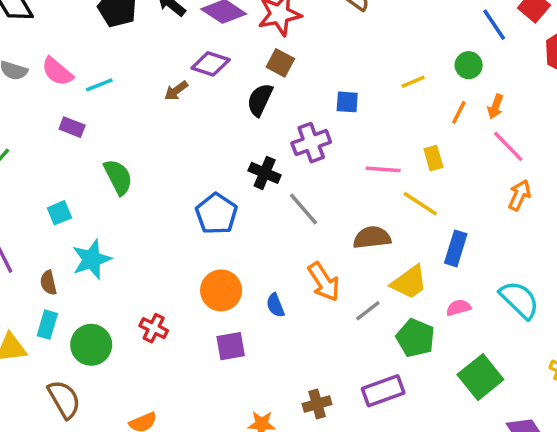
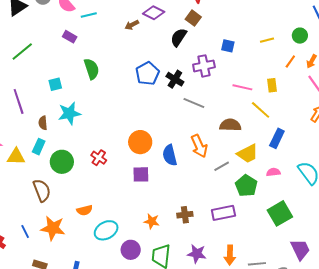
gray line: (303, 209) -> (194, 103), turned -35
blue pentagon: (216, 214) -> (147, 73), moved
blue semicircle: (275, 305) -> (170, 155), size x1.5

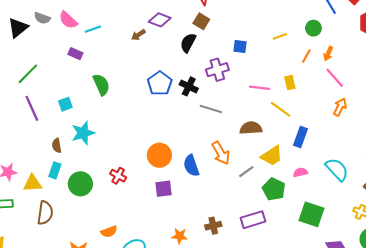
purple line: (19, 101) -> (32, 108), moved
brown semicircle: (42, 190) -> (45, 213), moved, turned 35
green square: (280, 213) -> (311, 214), turned -35

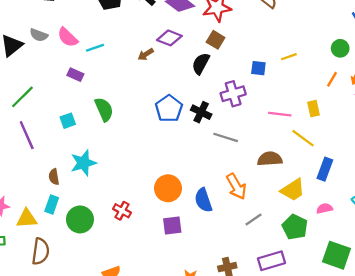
yellow line: (280, 36) -> (289, 57), moved
cyan square: (65, 104) -> (68, 121), moved
gray line: (246, 172) -> (253, 219), moved

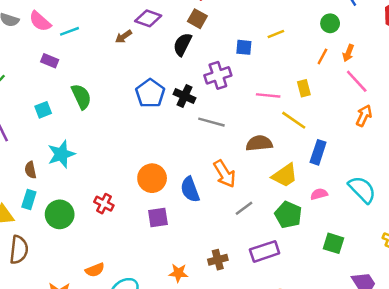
green square: (337, 255) -> (333, 243), size x0.7

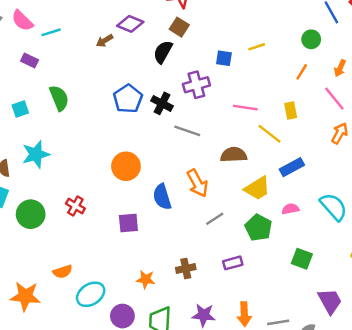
orange arrow: (348, 53) -> (340, 68), moved
yellow rectangle: (304, 88) -> (291, 111), moved
blue rectangle: (318, 152) -> (292, 167), turned 40
orange circle: (152, 178) -> (126, 166), moved
purple rectangle: (265, 251) -> (233, 263), size x0.7

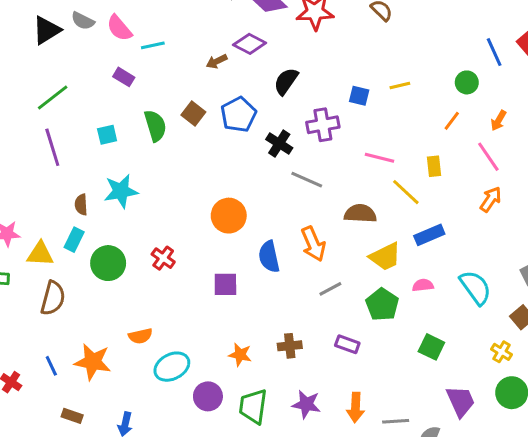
brown square: (179, 27) -> (193, 114), moved
blue pentagon: (128, 99) -> (238, 115), moved
purple rectangle: (233, 263) -> (347, 344), turned 30

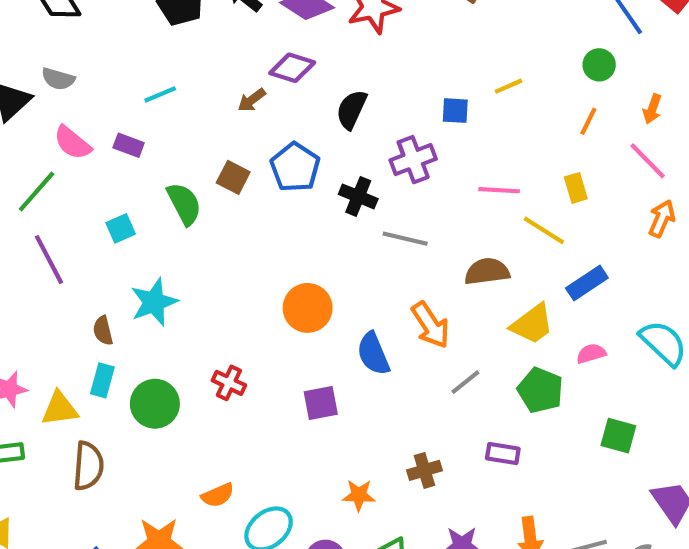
pink semicircle: (119, 28) -> (72, 143), moved

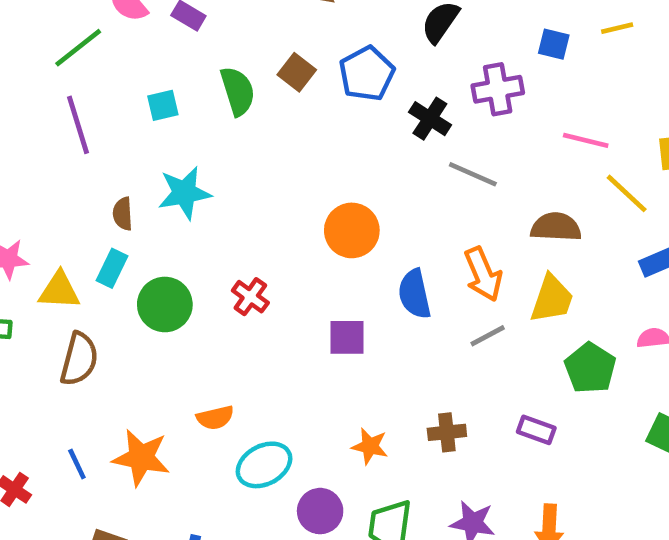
yellow trapezoid: (532, 324) -> (552, 299), moved, turned -45
gray line: (465, 382) -> (488, 336), moved

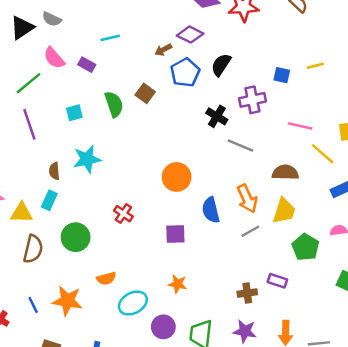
blue pentagon: (367, 74) -> (185, 72), moved
green circle: (165, 304) -> (76, 237), moved
brown cross: (447, 432) -> (247, 293), moved
orange star: (370, 446) -> (178, 284), moved

